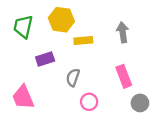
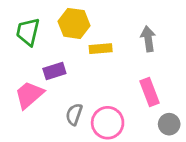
gray semicircle: (73, 78) -> (74, 114), moved
pink trapezoid: (23, 97) -> (29, 95), moved, turned 72
pink circle: (89, 102) -> (108, 123), size x1.5

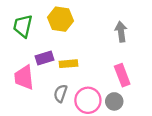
yellow rectangle: (101, 49) -> (69, 64), moved
pink trapezoid: (29, 95) -> (24, 77), turned -55
gray circle: (169, 124) -> (114, 101), moved

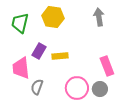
gray arrow: (121, 32) -> (99, 17), moved
purple rectangle: (45, 58) -> (39, 51), turned -42
gray semicircle: (61, 93) -> (37, 87), moved

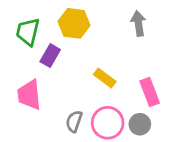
purple rectangle: (39, 51) -> (50, 56), moved
yellow rectangle: (60, 56) -> (105, 78), moved, turned 42
gray semicircle: (37, 87) -> (74, 121), moved

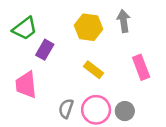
yellow hexagon: (74, 23) -> (89, 27), moved
green trapezoid: (28, 32) -> (25, 28), turned -140
pink rectangle: (150, 92) -> (141, 67), moved

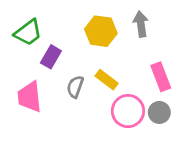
gray semicircle: (66, 109) -> (75, 87), moved
pink circle: (96, 110) -> (128, 111), moved
gray circle: (125, 111) -> (159, 112), moved

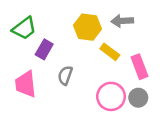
gray arrow: (141, 24) -> (122, 21), turned -85
yellow rectangle: (107, 80) -> (110, 52), moved

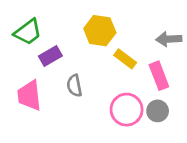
gray arrow: (122, 21) -> (169, 39), moved
purple rectangle: (44, 49) -> (50, 56), turned 30
gray semicircle: (65, 75) -> (74, 86), turned -30

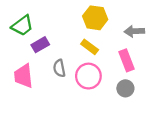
yellow hexagon: (100, 31) -> (95, 18), moved
yellow rectangle: (125, 59) -> (90, 47), moved
pink circle: (127, 110) -> (88, 76), moved

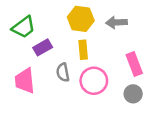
yellow hexagon: (95, 18) -> (81, 19), moved
gray arrow: (134, 31) -> (116, 22), moved
yellow rectangle: (90, 47) -> (83, 50), moved, turned 48

